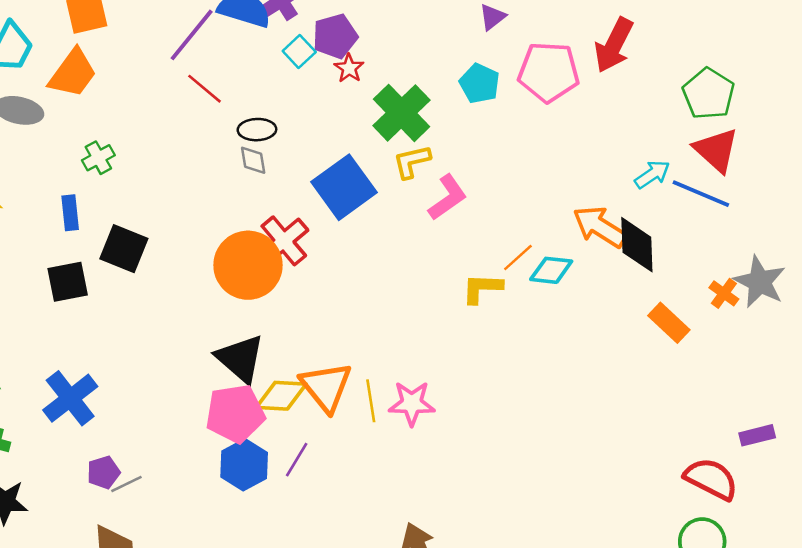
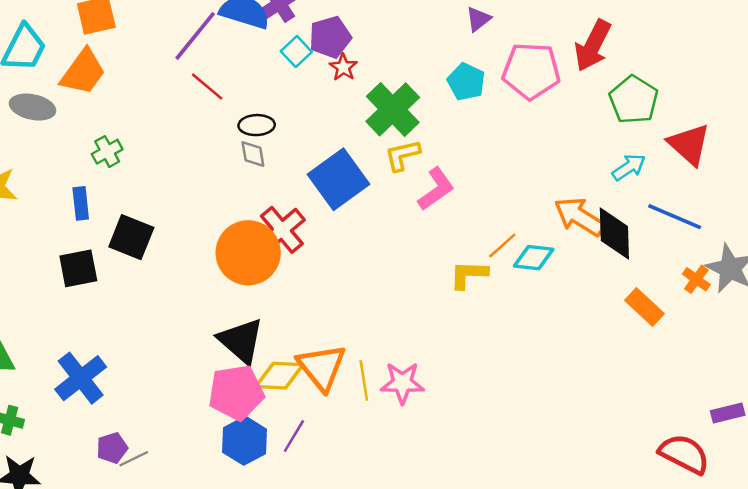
green pentagon: (709, 94) -> (634, 100), moved
blue line: (701, 194) -> (675, 217), moved

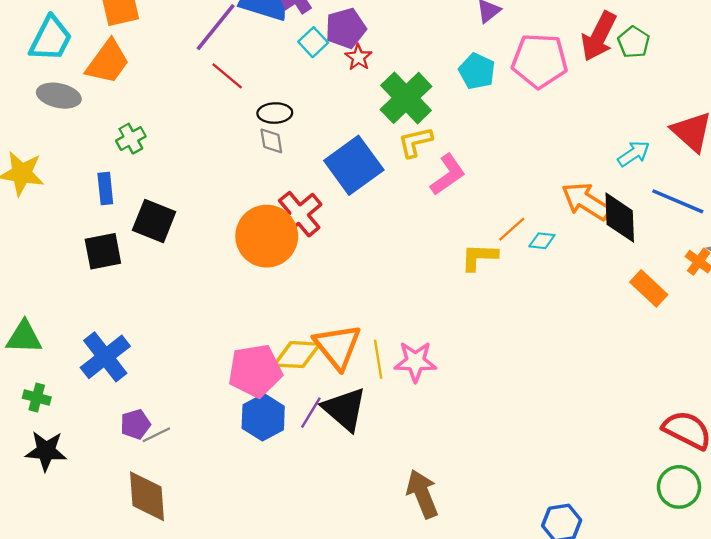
green pentagon: (634, 100) -> (634, 42), moved, size x0.7
cyan diamond: (534, 258) -> (542, 241), size x0.7
black triangle: (241, 341) -> (345, 409), moved

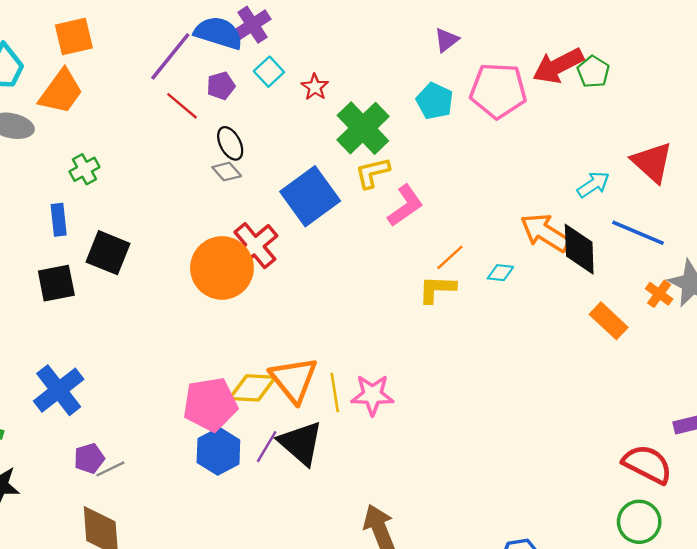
purple pentagon: (346, 28) -> (221, 86), moved, size x0.7
red arrow: (599, 36) -> (558, 66), turned 36
black ellipse: (275, 113) -> (230, 143), turned 64
gray diamond: (271, 141) -> (227, 172), turned -32
orange line: (512, 229) -> (450, 257), moved

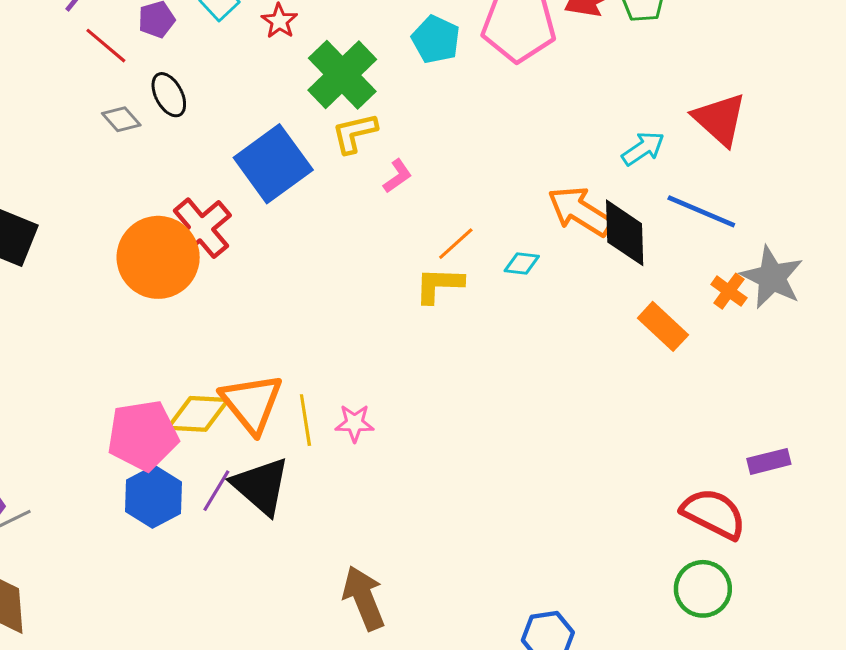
gray diamond: (227, 172) -> (121, 119), moved
pink L-shape: (405, 206) -> (397, 176), size x0.6
pink star: (372, 395) -> (355, 423), size x0.7

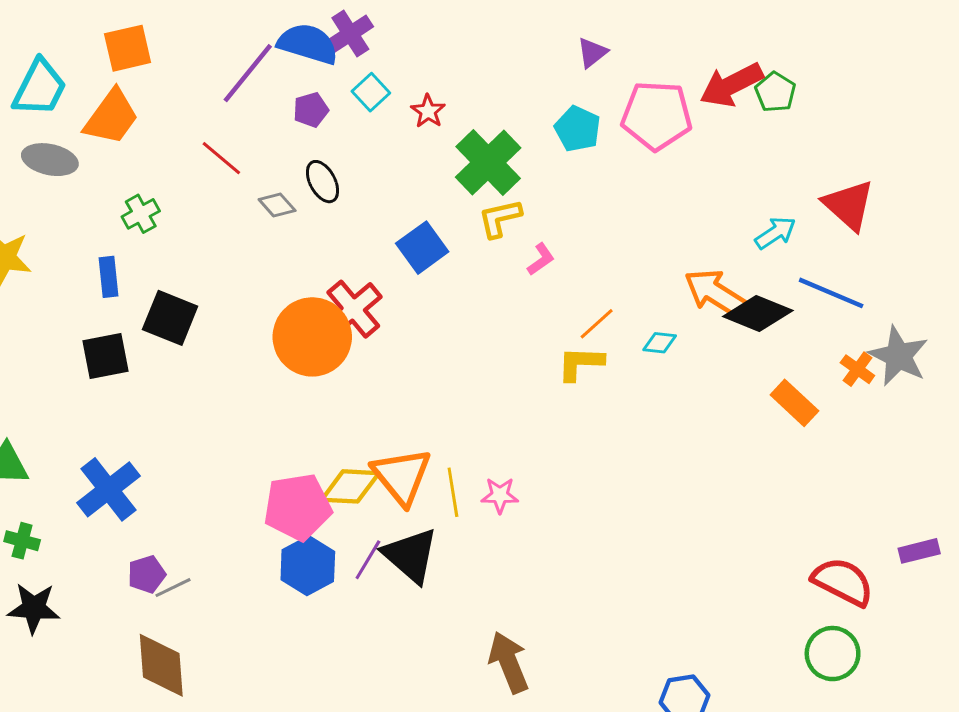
red line: (106, 46) -> (221, 158), moved
blue square: (273, 164) -> (422, 248), size x0.7
black diamond: (625, 233) -> (758, 313), turned -66
purple rectangle: (769, 461) -> (919, 551), moved

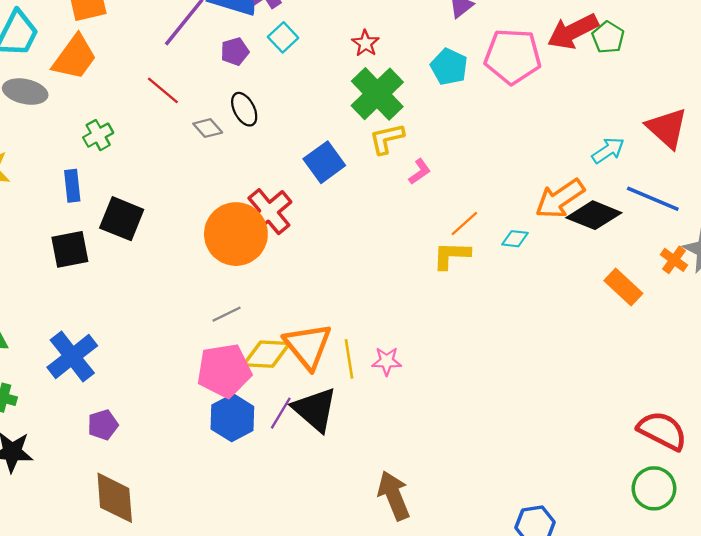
red star: (428, 111) -> (365, 43), moved
orange arrow: (715, 293) -> (560, 199), turned -66
gray line: (173, 588) -> (227, 314), moved

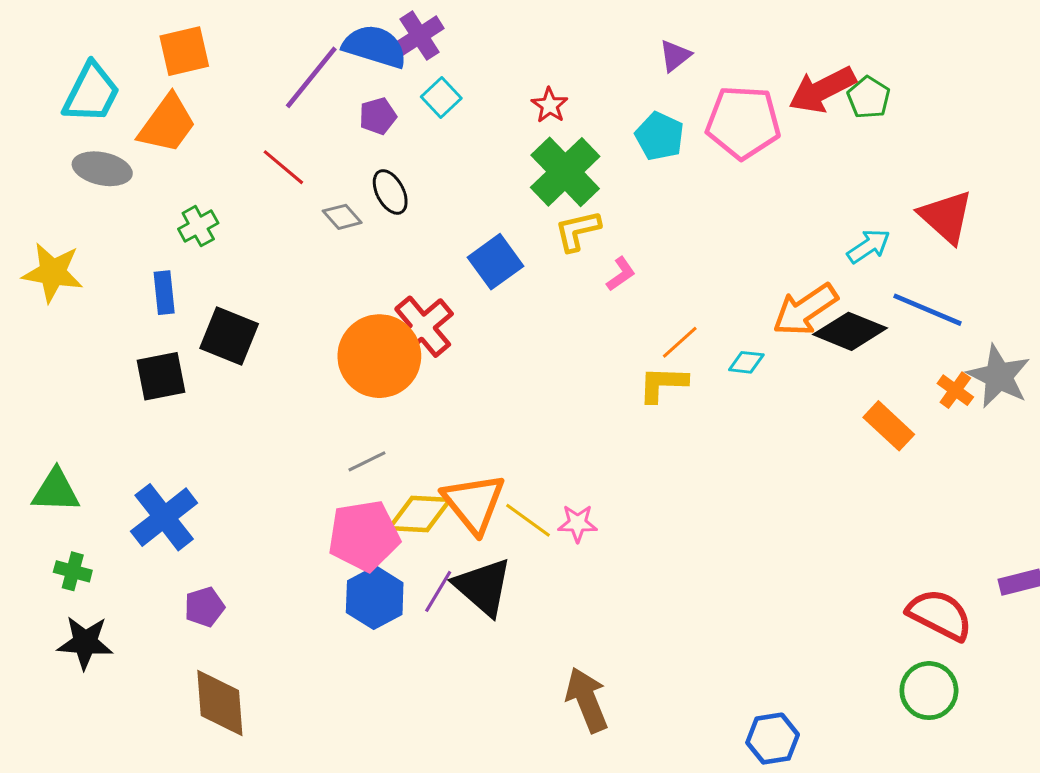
yellow line: (349, 359) -> (528, 520), turned -45

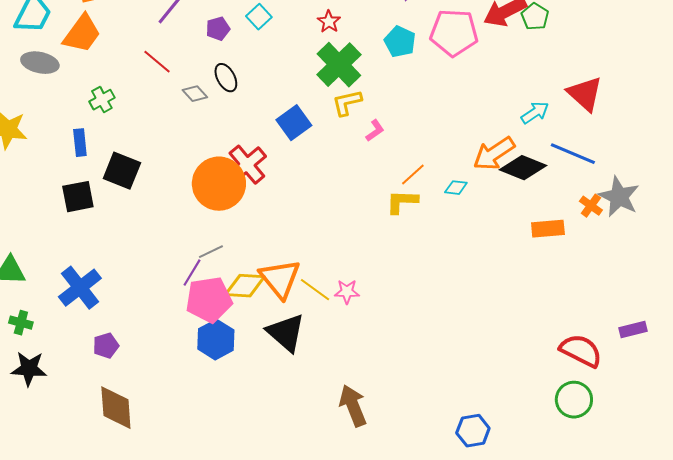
orange rectangle: (889, 426) -> (548, 229), turned -48
purple line: (438, 591) -> (192, 273), moved

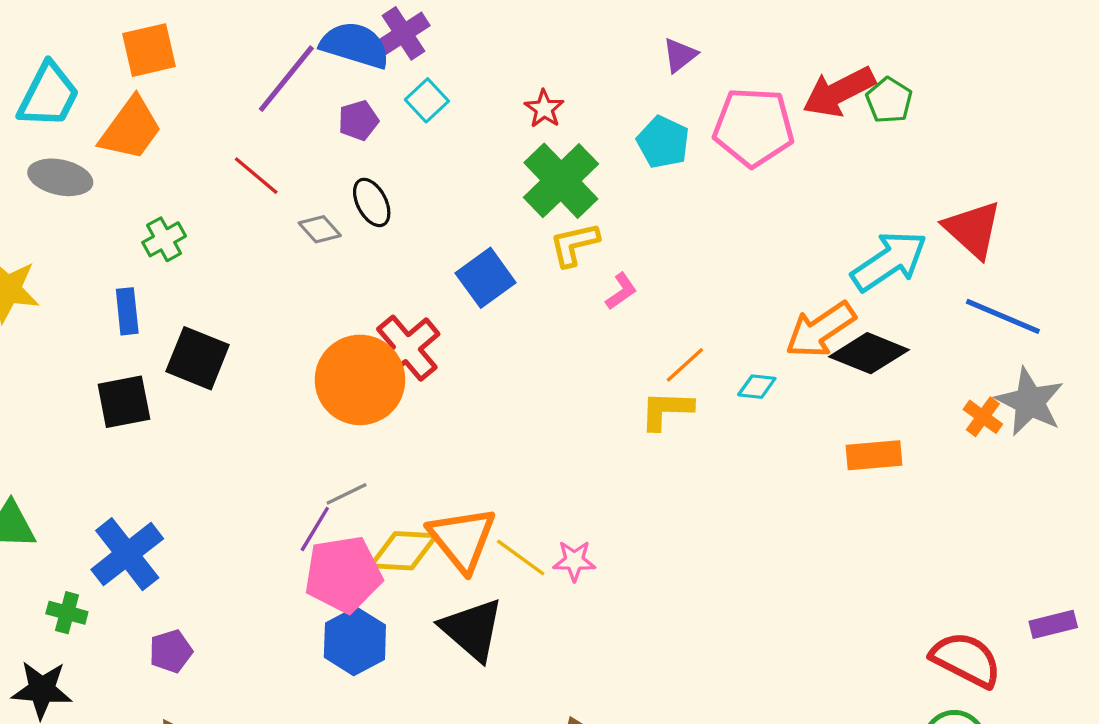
cyan arrow: (535, 113) -> (889, 261), size x1.6
blue line: (573, 154) -> (1003, 316), moved
orange rectangle: (548, 229) -> (874, 455), moved
green cross: (21, 323) -> (67, 613), moved

